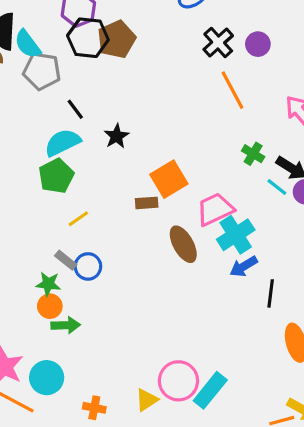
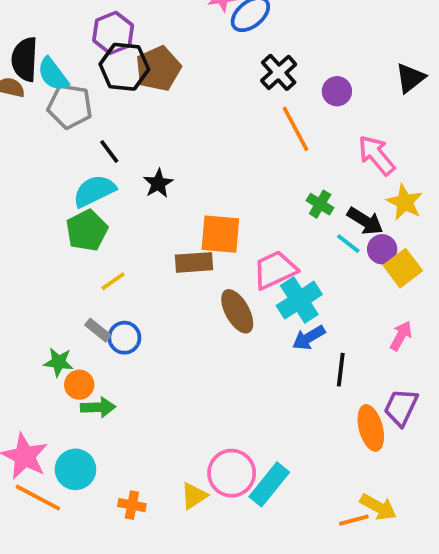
purple circle: (258, 44) -> (337, 91), moved
orange square: (169, 179) -> (220, 234), turned 36
brown rectangle: (147, 203) -> (194, 262), size x1.4
green star: (48, 284) -> (59, 362), moved

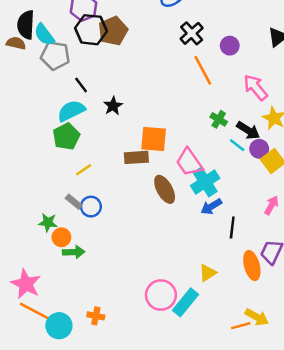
pink trapezoid: (275, 270) -> (189, 162), turned -100
cyan circle: (75, 469) -> (59, 326), moved
yellow triangle: (194, 496) -> (208, 273), moved

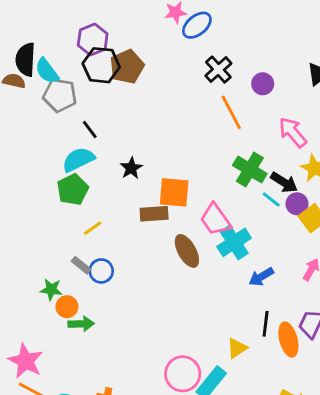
black star: (113, 106) -> (131, 168), moved
green cross: (219, 119) -> (250, 170), size x1.6
blue arrow: (211, 207) -> (261, 277), moved
black line: (232, 227) -> (266, 324), moved

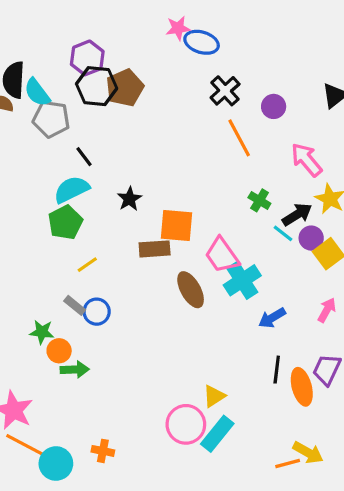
blue ellipse: (197, 25) -> (202, 42), turned 56
green cross: (250, 170) -> (259, 200), size x0.6
black arrow: (284, 182) -> (297, 215), turned -64
yellow triangle: (237, 348) -> (214, 396), moved

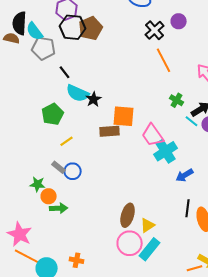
purple circle: (274, 106) -> (179, 21), moved
cyan semicircle: (72, 189) -> (78, 93), moved, turned -130
brown ellipse: (191, 290) -> (128, 215), moved, turned 45

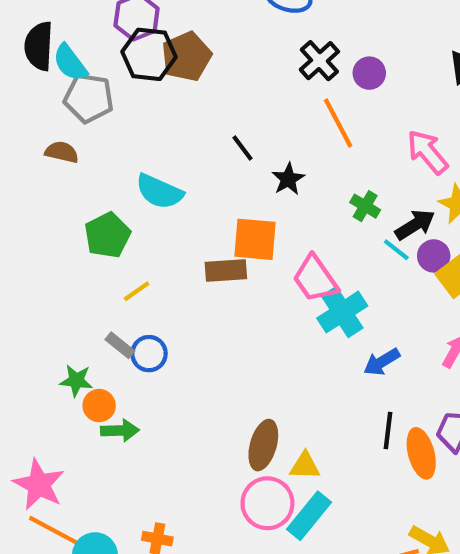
purple circle: (179, 21) -> (369, 73), moved
brown semicircle: (12, 38) -> (62, 152), moved
black line: (65, 72) -> (243, 148), moved
black star: (94, 99) -> (288, 179), moved
yellow triangle: (148, 225) -> (305, 466), turned 35

